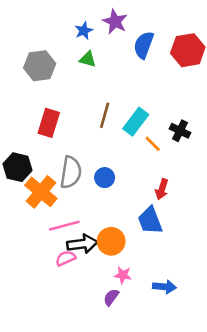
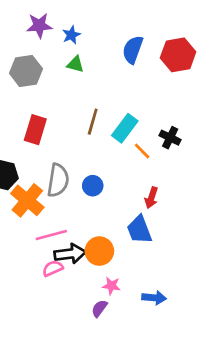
purple star: (115, 22) -> (39, 26), moved, turned -30

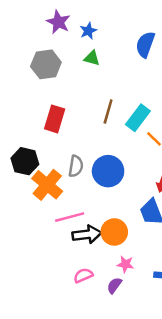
purple star: (39, 26) -> (58, 22), turned 30
gray semicircle: (58, 180) -> (76, 166), size x0.7
blue circle: (93, 186) -> (108, 171), size x1.6
pink semicircle: (53, 268) -> (83, 275), moved

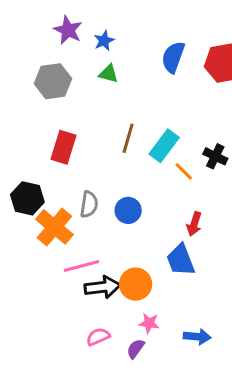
blue circle: (108, 171) -> (128, 210), size x0.7

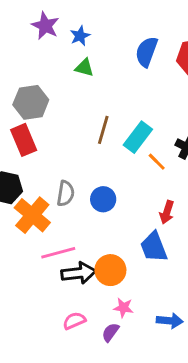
gray hexagon: (53, 81) -> (31, 102), moved
red rectangle: (63, 147) -> (24, 140), moved, turned -40

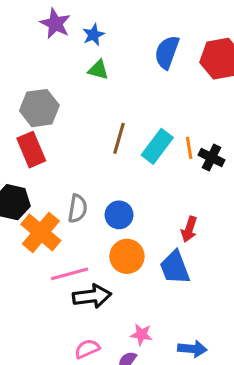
orange line: (157, 162) -> (189, 148), moved, turned 36
orange circle: (110, 270) -> (127, 256), moved

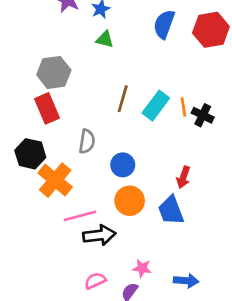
gray semicircle: (78, 209) -> (87, 141), moved

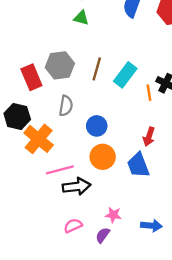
gray hexagon: (54, 72) -> (60, 65), moved
orange line: (183, 107) -> (149, 93), moved

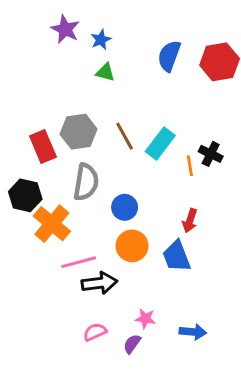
brown line: (97, 69) -> (125, 136), turned -45
gray semicircle: (66, 106) -> (86, 182), size x1.4

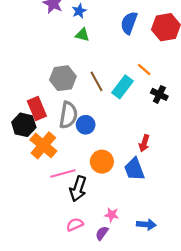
red rectangle: (43, 146) -> (37, 109), moved
orange line: (190, 166) -> (144, 69), moved, turned -40
blue circle: (125, 207) -> (86, 125), moved
black arrow: (99, 283) -> (78, 189), turned 115

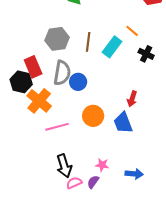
brown line: (96, 81) -> (88, 42), turned 36
black arrow: (78, 189) -> (64, 166), moved, turned -35
pink semicircle: (75, 224) -> (74, 183), moved

